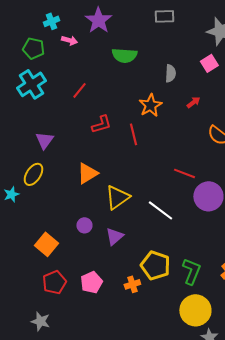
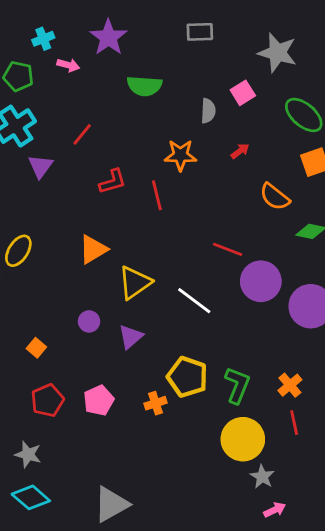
pink square: (209, 63) -> (243, 93), moved
orange star: (150, 105) -> (180, 155), turned 30
purple triangle: (44, 140) -> (41, 166), moved
orange square: (46, 244) -> (36, 348), size x0.6

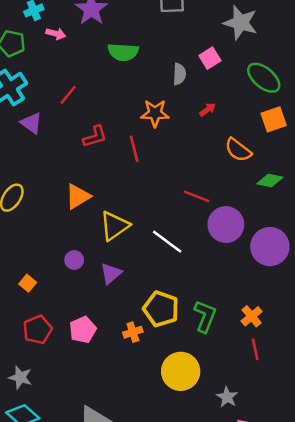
purple triangle: (41, 166) -> (31, 123), turned -30
yellow circle: (243, 439) -> (181, 371), moved

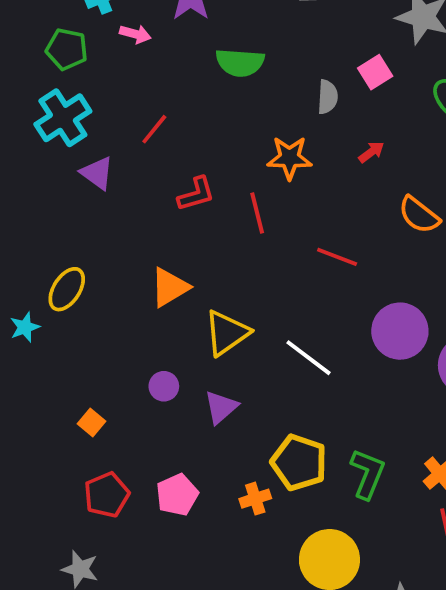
red line: (197, 196) -> (337, 257), moved

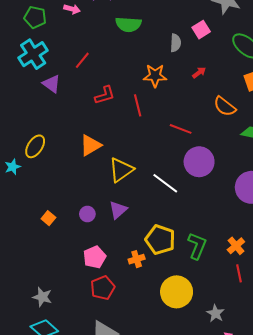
purple circle: (400, 331) -> (199, 162), moved
purple circle: (164, 386) -> (87, 214), moved
red pentagon: (107, 495) -> (103, 288), moved

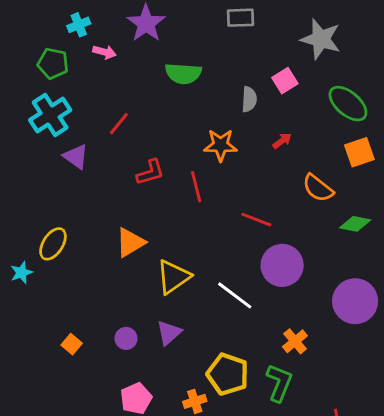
orange cross: (236, 246) -> (295, 341), moved

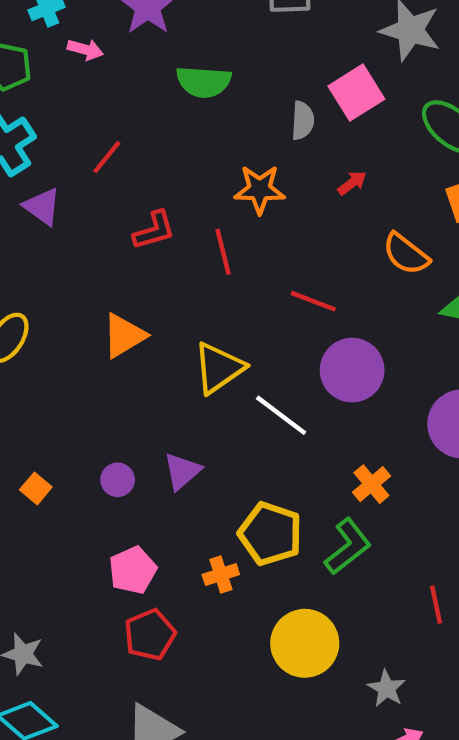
pink square: (285, 81) -> (356, 93), size x1.4
yellow triangle: (173, 277) -> (219, 368), moved
green L-shape: (279, 383) -> (348, 547), turned 30

